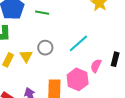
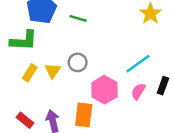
cyan line: (78, 43) -> (138, 64), moved
pink hexagon: (78, 79) -> (104, 90), moved

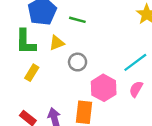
green L-shape: (24, 41) -> (26, 42), turned 88
yellow triangle: (53, 71) -> (57, 43), moved, turned 35

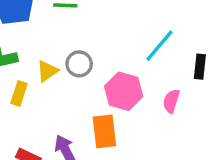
yellow triangle: (57, 43) -> (47, 71), moved
pink semicircle: (136, 89) -> (171, 101), moved

